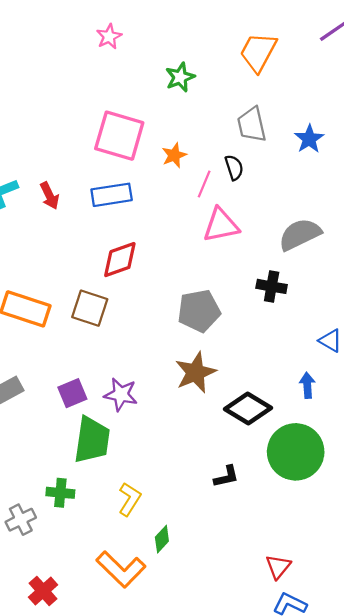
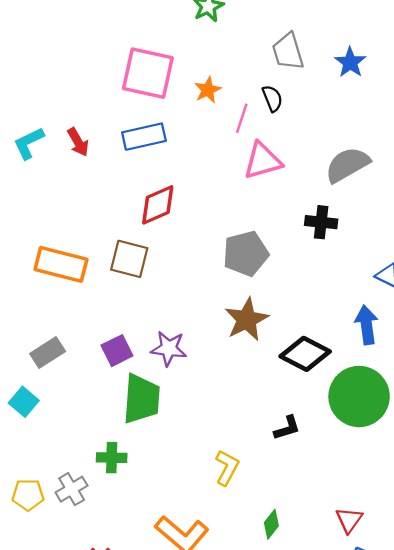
blue arrow: (307, 385) -> (366, 325), size x1.4
yellow L-shape: (130, 499) -> (227, 468), moved
green diamond: (162, 539) -> (271, 524), moved

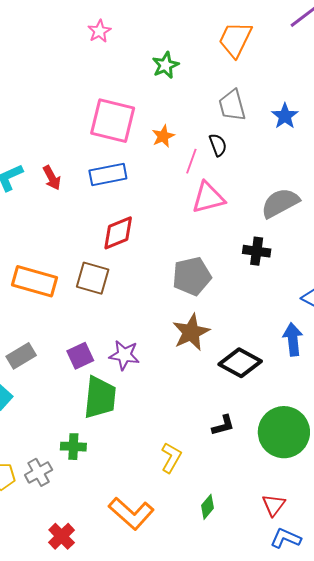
green circle: (359, 397) -> (284, 432), moved

